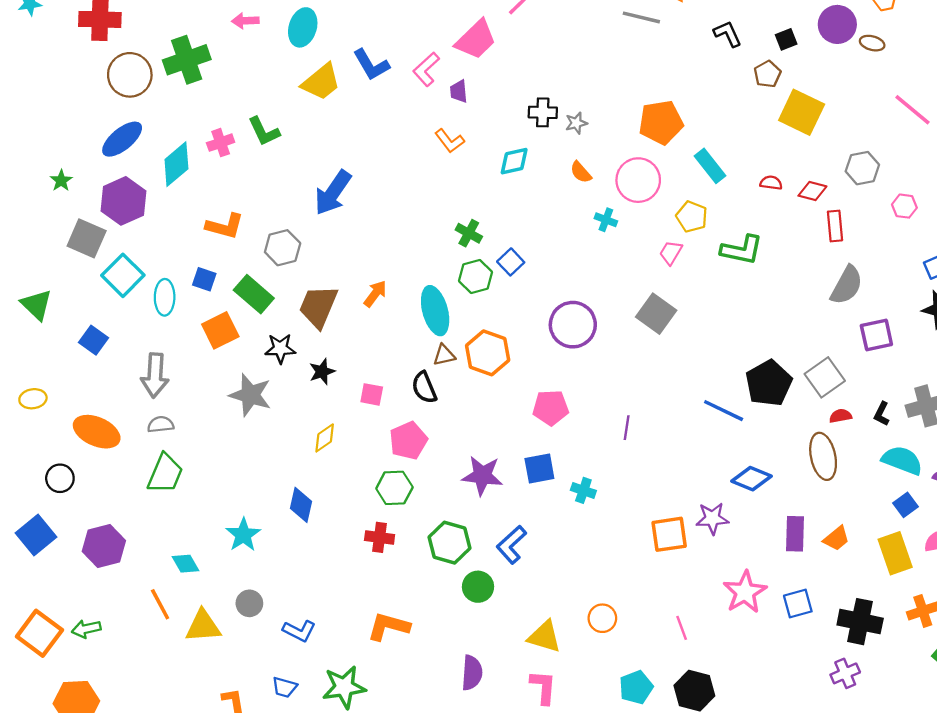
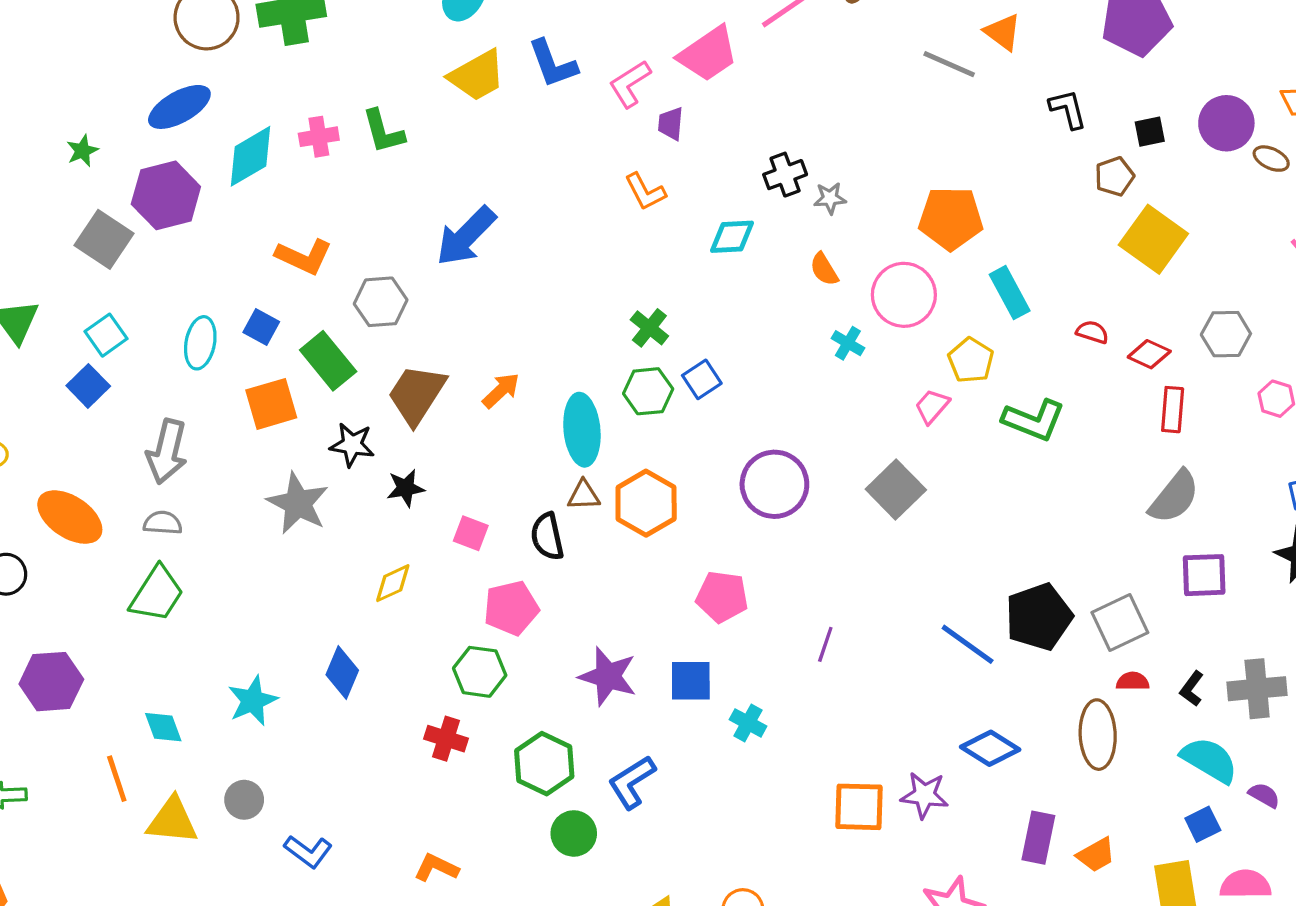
black cross: (543, 112) -> (785, 175), turned -32
cyan square: (123, 275) -> (106, 335), moved, size x0.7
orange L-shape: (388, 627) -> (436, 868), size x0.7

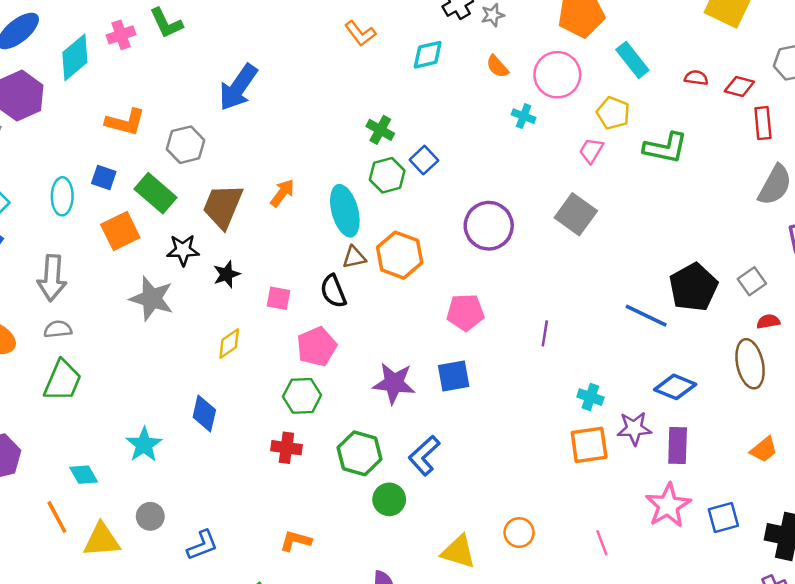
gray square: (1120, 622) -> (752, 281), size x0.7
cyan cross: (748, 723) -> (590, 397), moved
purple rectangle: (1038, 838) -> (678, 445), moved
blue L-shape: (308, 851) -> (202, 545), turned -48

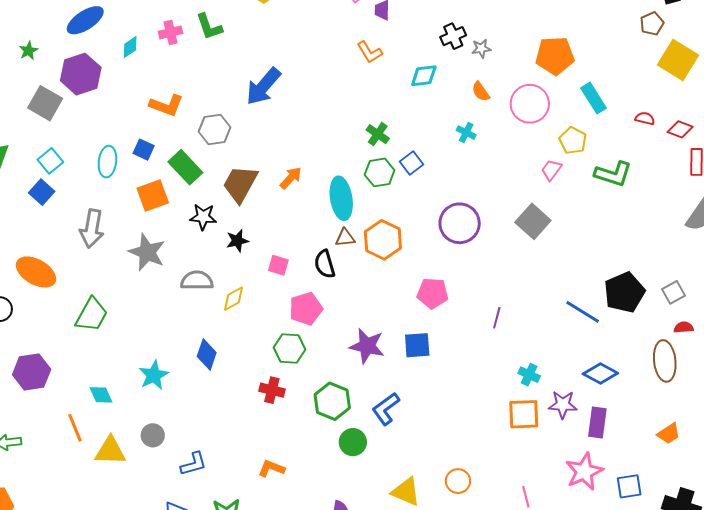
cyan diamond: (75, 57) -> (130, 47), size x0.6
cyan cross: (524, 116) -> (466, 133), moved
gray star: (152, 299) -> (147, 252), moved
gray semicircle: (58, 329) -> (197, 280), moved, size x1.4

